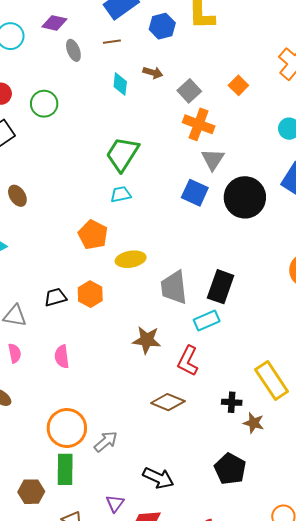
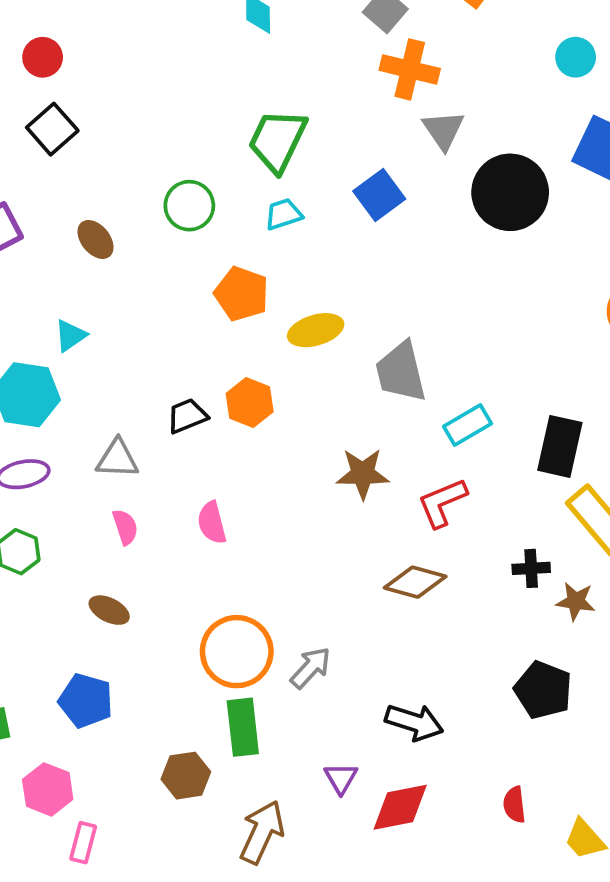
green circle: (44, 104) -> (189, 206), moved
blue square: (195, 193) -> (379, 195), moved, turned 36
black rectangle: (221, 287) -> (560, 446), moved
red L-shape: (188, 361) -> (442, 503), turned 48

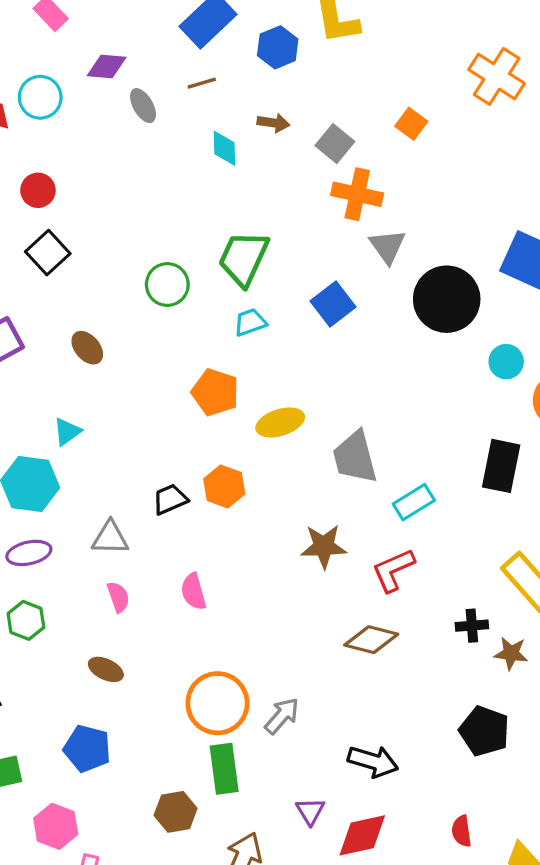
cyan circle: (576, 57) -> (506, 362), moved
green circle: (189, 206) -> (167, 285), moved
black rectangle: (560, 446) -> (501, 466), moved

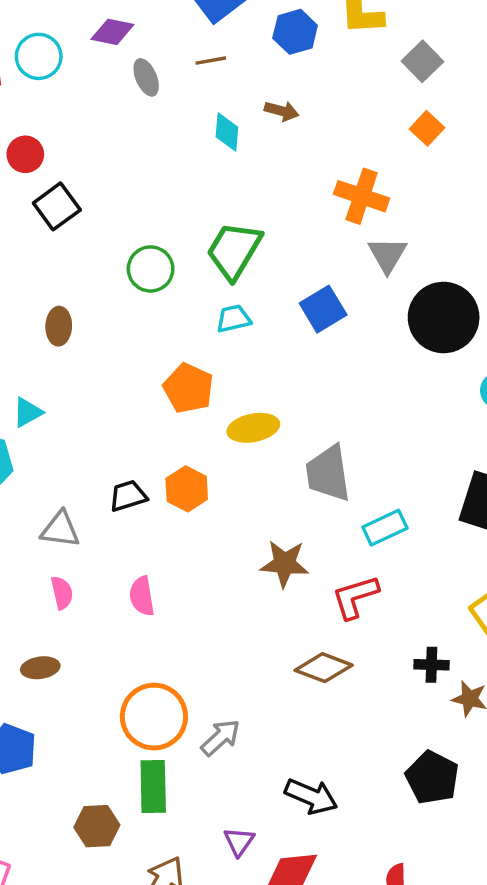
gray square: (335, 144) -> (422, 61), moved
black square: (48, 253) -> (57, 206), moved
brown ellipse: (87, 348) -> (59, 326), turned 36
brown ellipse: (106, 669) -> (40, 668), turned -40

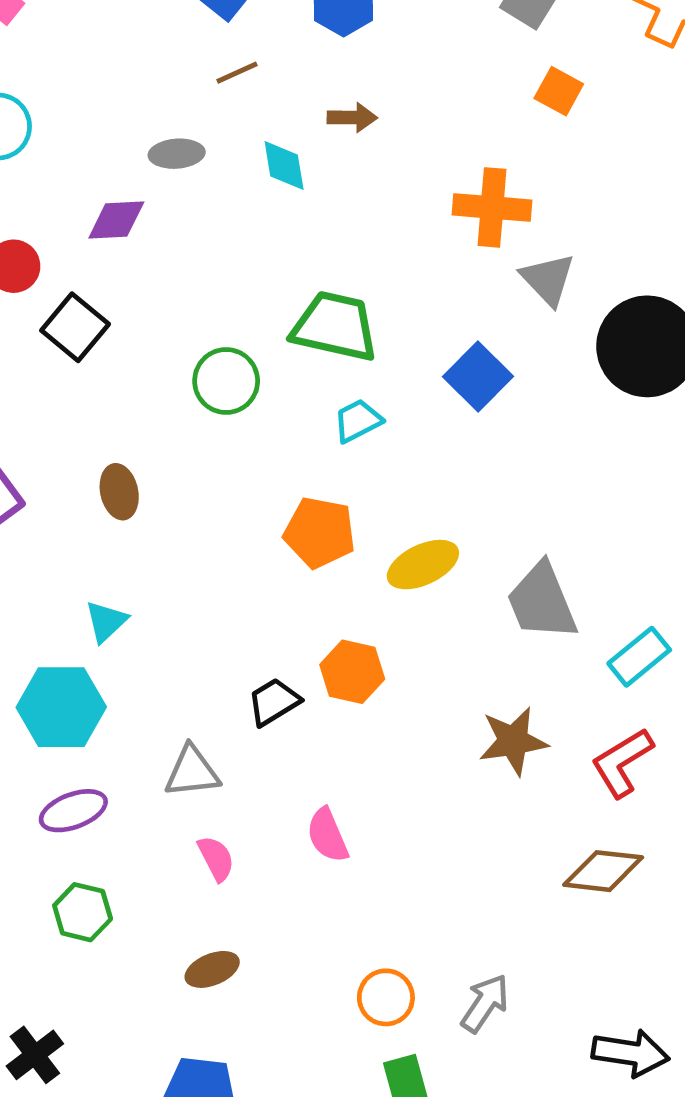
purple diamond: (112, 32) -> (116, 220), moved
gray ellipse: (146, 77) -> (177, 154), moved, turned -57
green trapezoid: (234, 250) -> (335, 326), turned 86
orange circle: (154, 717) -> (386, 997), size x0.6

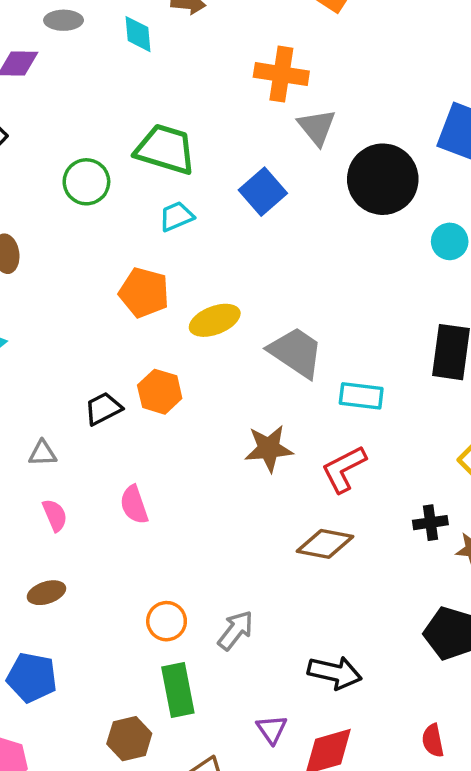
gray trapezoid: (542, 602) -> (296, 352), turned 142
cyan rectangle: (639, 657) -> (361, 396), turned 42
gray triangle: (192, 772) -> (43, 453), size x0.7

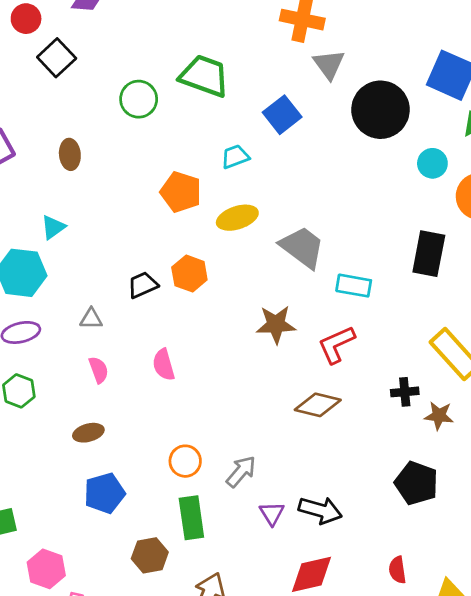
cyan trapezoid: (176, 216) -> (235, 157), moved
blue pentagon: (32, 677) -> (104, 493), moved, turned -30
purple triangle: (272, 729) -> (272, 513), moved

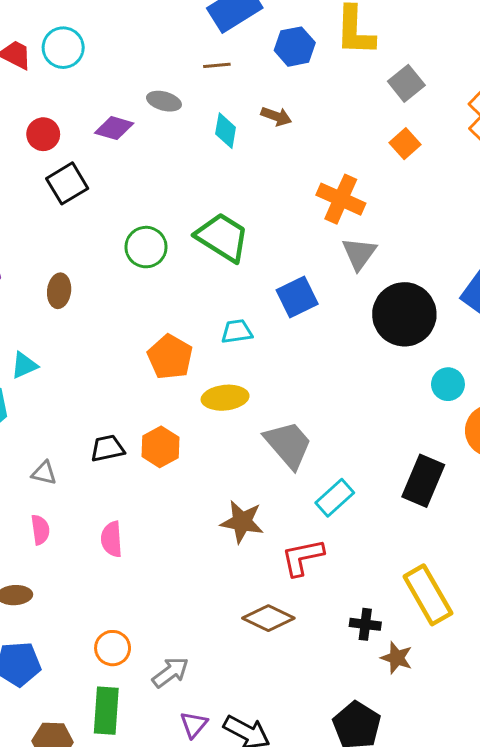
cyan rectangle: (354, 286) -> (335, 498), turned -64

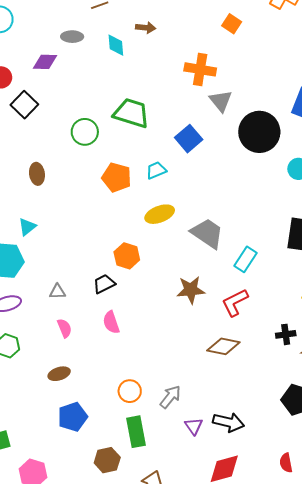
orange pentagon: (170, 357) -> (117, 177), moved
black trapezoid: (107, 448) -> (104, 284), moved

